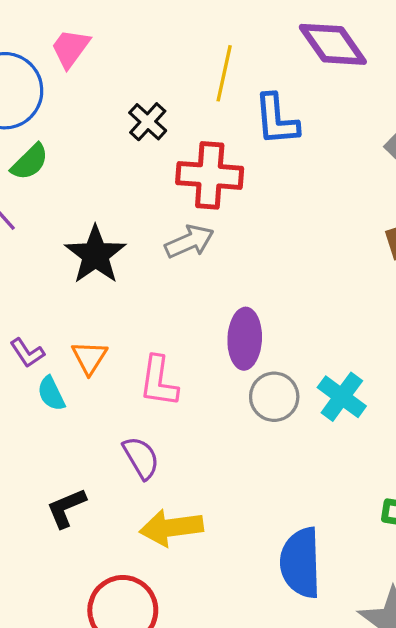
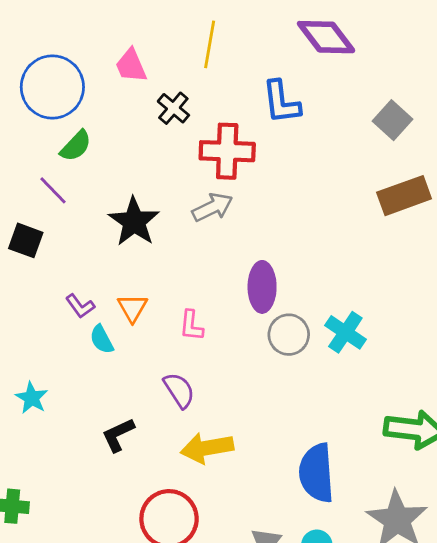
pink trapezoid: (70, 48) -> (131, 66), moved, turned -57
yellow line: (224, 73) -> (210, 44), moved
pink L-shape: (159, 381) -> (191, 326), size x0.7

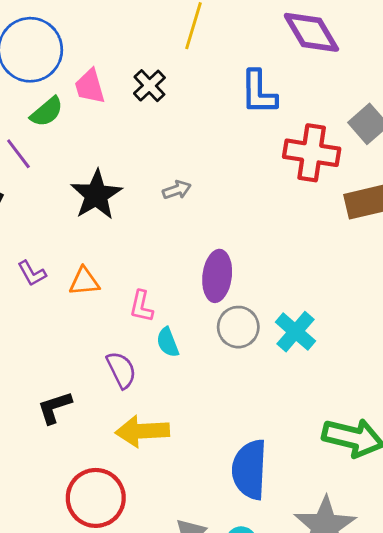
pink trapezoid: (131, 66) -> (90, 87), moved
red cross: (227, 151) -> (312, 153), moved
gray arrow: (212, 207) -> (177, 190), size x0.7
orange triangle: (132, 308) -> (84, 281), turned 48
cyan semicircle: (102, 339) -> (168, 342), moved

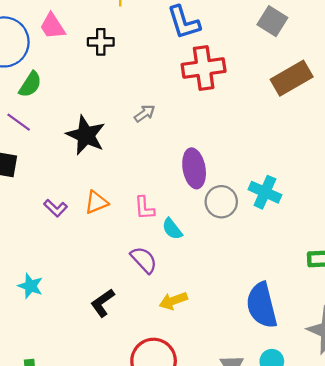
black cross: (149, 86) -> (101, 42), turned -30
pink trapezoid: (90, 87) -> (52, 26), moved
red cross: (312, 153) -> (204, 68), moved
yellow arrow: (142, 431) -> (173, 301), size x0.7

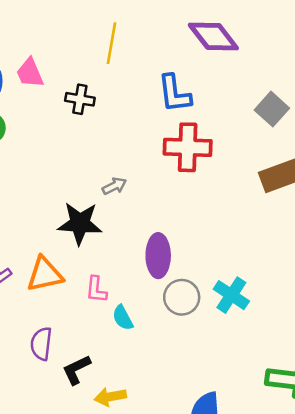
black star: (86, 135) -> (80, 223), moved, turned -30
orange triangle: (96, 202) -> (45, 274), size x1.4
purple semicircle: (144, 260) -> (41, 344), moved, turned -140
black L-shape: (103, 303) -> (76, 370), moved

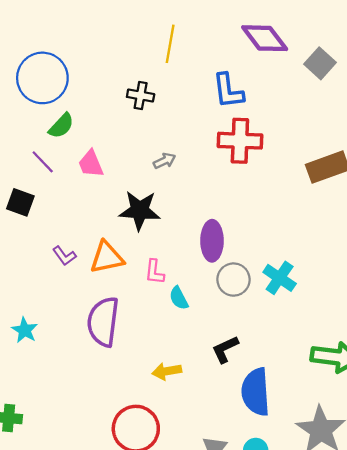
pink trapezoid: (30, 73) -> (91, 164), moved
gray square: (272, 109) -> (320, 63), moved
gray arrow: (114, 186) -> (165, 161), moved
purple semicircle: (41, 344) -> (103, 322), size x1.6
black L-shape: (76, 370) -> (225, 349), moved

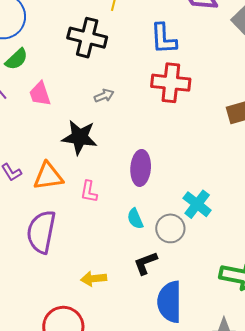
black cross: (141, 96) -> (87, 38), size x1.6
gray circle: (234, 280) -> (170, 228), moved
cyan semicircle: (179, 298) -> (135, 219), moved

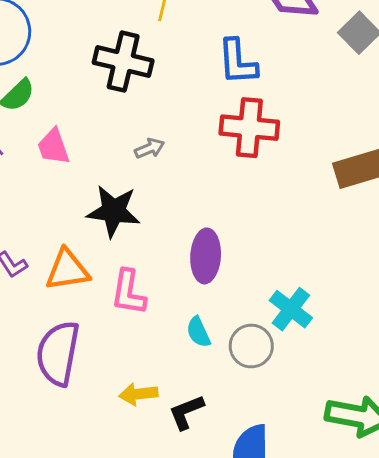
pink L-shape: (89, 192) -> (128, 292), size x1.4
black L-shape: (146, 263) -> (186, 412), moved
yellow arrow: (94, 279) -> (138, 394), moved

